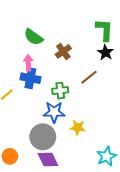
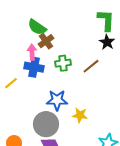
brown cross: (63, 51) -> (46, 41), moved
green cross: (60, 91) -> (63, 63), moved

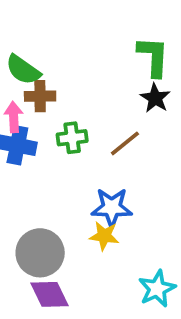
brown cross: (46, 41) -> (40, 96), turned 35
blue star: (57, 100) -> (112, 208), moved

